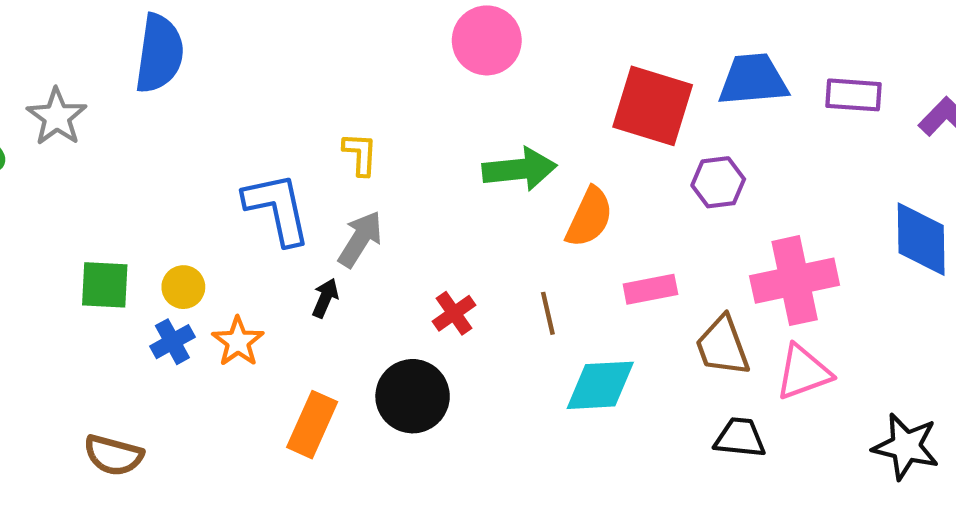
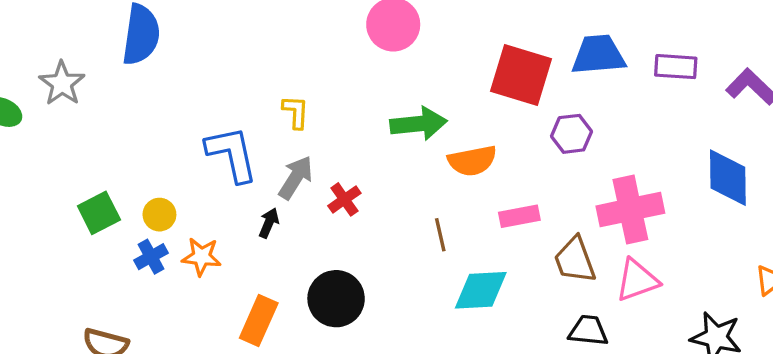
orange semicircle: (589, 217) -> (472, 161), turned 54
green square: (105, 285) -> (99, 213), turned -30
red cross: (454, 313) -> (344, 199), moved
orange star: (238, 342) -> (202, 257), turned -30

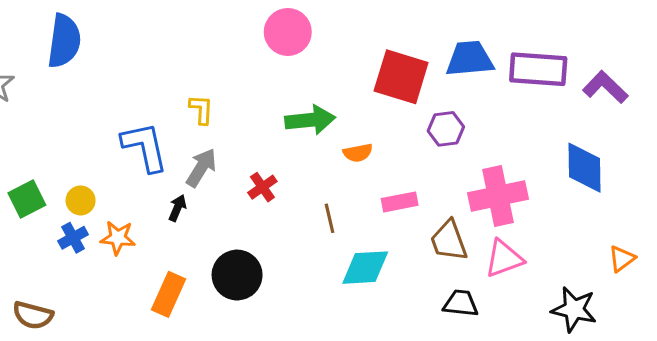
purple rectangle: (676, 67) -> (538, 69), size x1.5
orange semicircle: (472, 161) -> (358, 153), size x0.7
red cross: (344, 199) -> (262, 187), moved

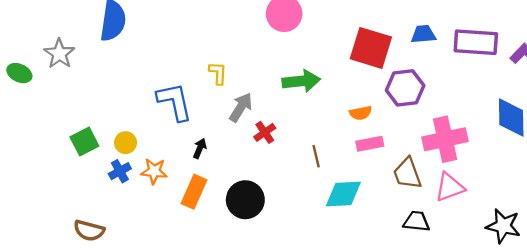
blue trapezoid: (470, 59) -> (423, 34), size x0.7
purple hexagon: (446, 129) -> (405, 88), size x1.4
orange semicircle: (358, 153) -> (361, 113), moved
gray arrow: (201, 168) -> (241, 107), moved
orange rectangle: (168, 294) -> (194, 192), moved

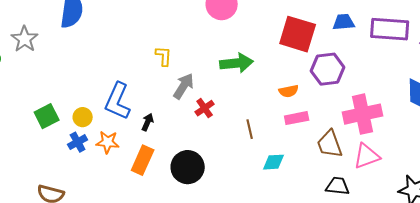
blue L-shape: (175, 102) -> (118, 101), moved, turned -144
cyan diamond: (343, 194) -> (274, 162), size x0.7

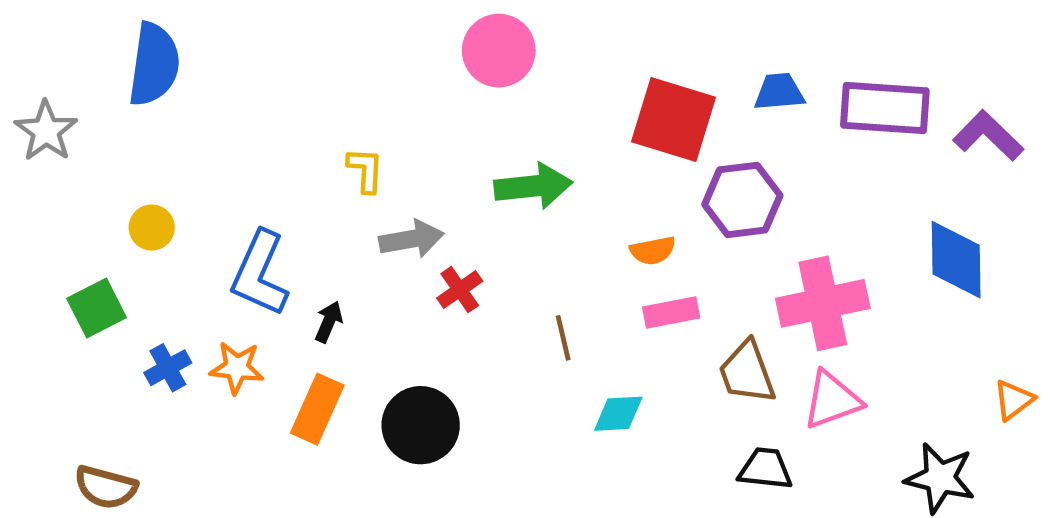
gray arrow: (184, 86) -> (411, 239), turned 48
yellow circle: (83, 117) -> (152, 228), moved

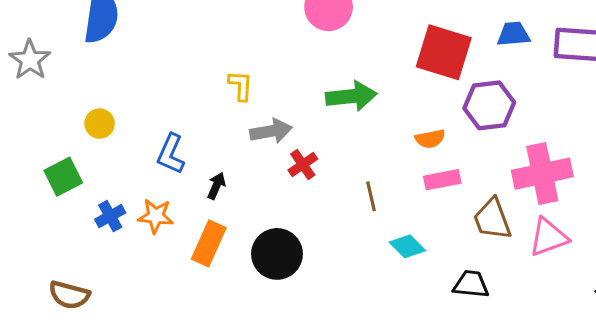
blue L-shape: (260, 274) -> (171, 154), size x0.7
cyan diamond: (618, 414) -> (407, 246), turned 48
black trapezoid: (765, 469) -> (471, 284), moved

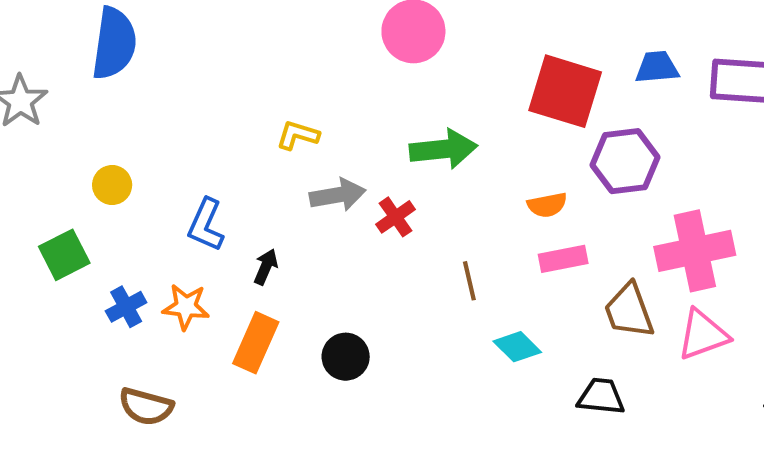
yellow L-shape: (241, 86) -> (298, 135), turned -76
red cross: (303, 165) -> (395, 217), moved
black circle: (277, 254) -> (346, 357), size x0.7
brown semicircle: (69, 295) -> (146, 407), moved

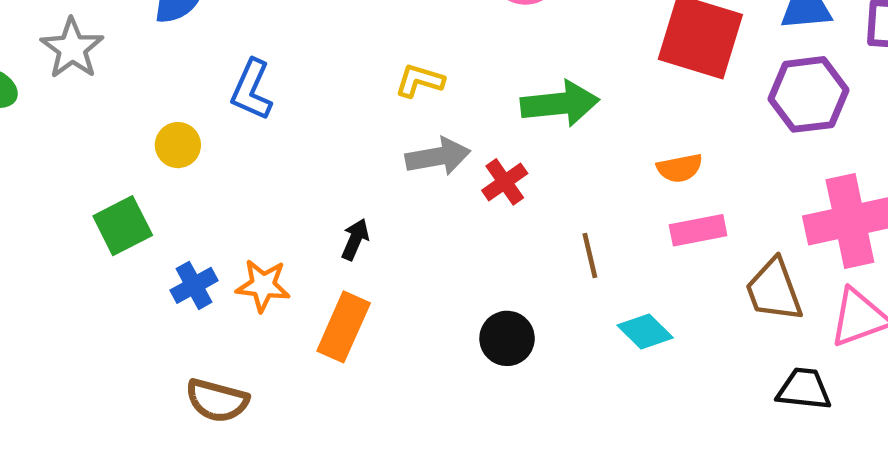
yellow L-shape: (298, 135) -> (420, 81), moved
purple hexagon: (625, 161) -> (809, 94), moved
blue L-shape: (206, 225) -> (252, 90), moved
black circle: (346, 357) -> (507, 338), moved
black trapezoid: (601, 397) -> (804, 389), moved

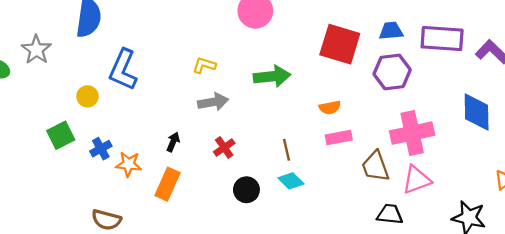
blue L-shape: (252, 90) -> (123, 70), size x1.4
red cross: (505, 182) -> (224, 148), moved
blue cross: (194, 285) -> (101, 149), moved
cyan diamond: (645, 331) -> (291, 181), moved

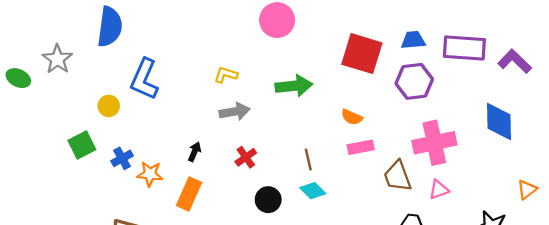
orange semicircle: (330, 107) -> (352, 117), turned 35
pink triangle: (417, 180) -> (439, 190), size x0.7

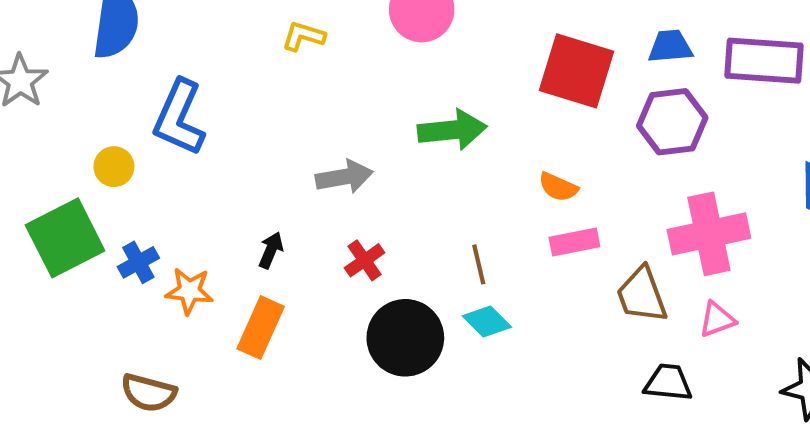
yellow L-shape: (226, 75) -> (303, 36), moved
green square: (82, 145) -> (65, 238), size x1.5
black circle: (268, 200) -> (405, 338), size x1.6

